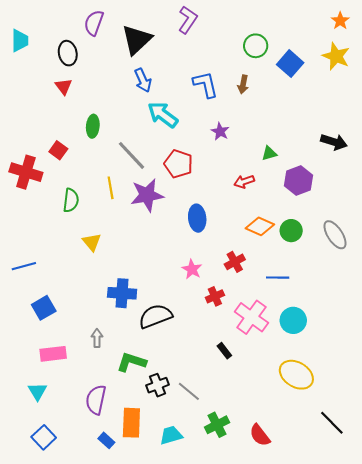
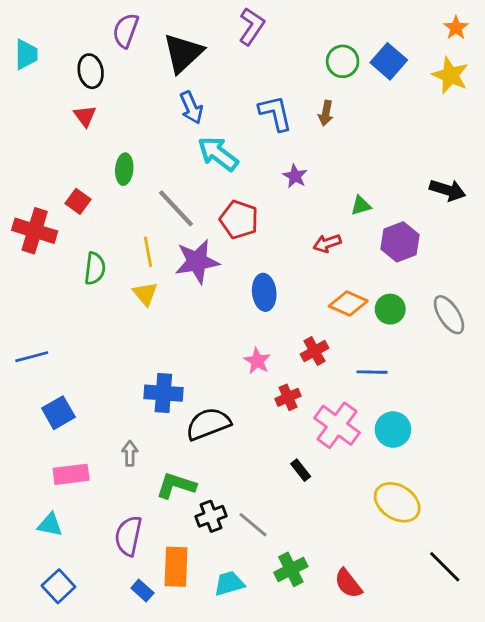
blue square: (290, 64) -> (389, 61), moved
yellow triangle: (92, 242) -> (145, 294), moved
cyan triangle: (37, 391) -> (50, 525), turned -48

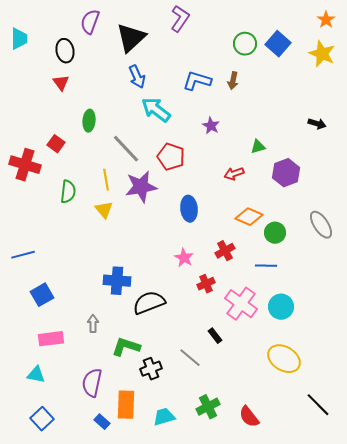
blue L-shape: (275, 113) -> (197, 81), turned -60
black arrow: (448, 190) -> (317, 124), moved, size x0.7
green circle: (390, 309) -> (275, 233), moved
gray line: (253, 525) -> (190, 358), moved

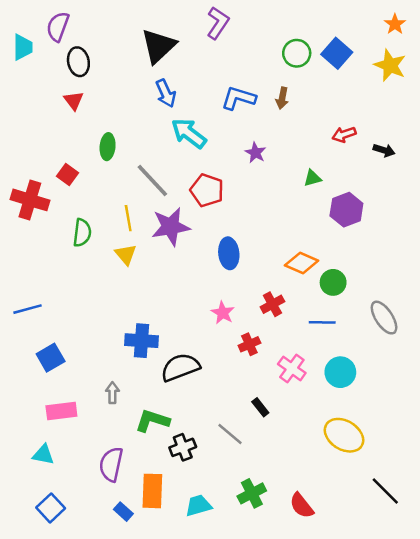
purple semicircle: (90, 22) -> (58, 27), moved
red arrow: (234, 174) -> (344, 134), moved
gray ellipse: (321, 225) -> (384, 318), moved
pink cross: (241, 304) -> (292, 369), size x0.7

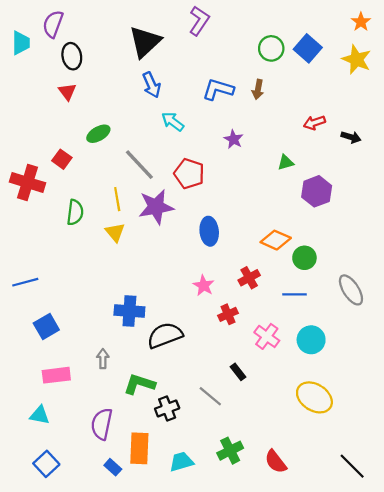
cyan arrow: (189, 133) -> (173, 122), size x0.7
green ellipse: (108, 147) -> (98, 134), turned 55
black line: (385, 491) -> (352, 466), moved

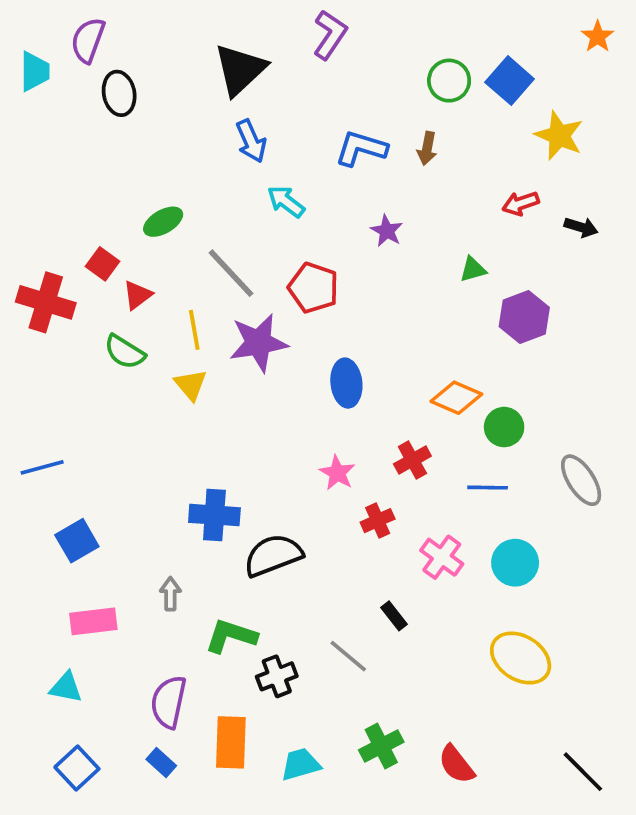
yellow star: (357, 59) -> (559, 136), moved
red triangle: (67, 92) -> (137, 295), moved, turned 30
green semicircle: (75, 212) -> (125, 352), turned 115
blue rectangle: (113, 467) -> (161, 762), moved

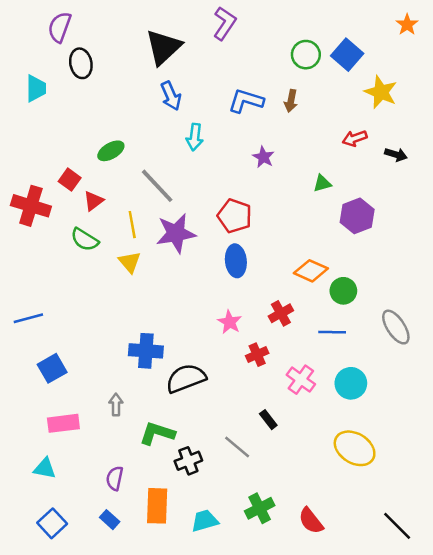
cyan trapezoid: (35, 71) -> (36, 88), moved
cyan arrow: (286, 202) -> (195, 137), turned -120
red pentagon: (313, 288) -> (235, 216), moved
purple semicircle: (169, 702) -> (115, 478), size x0.7

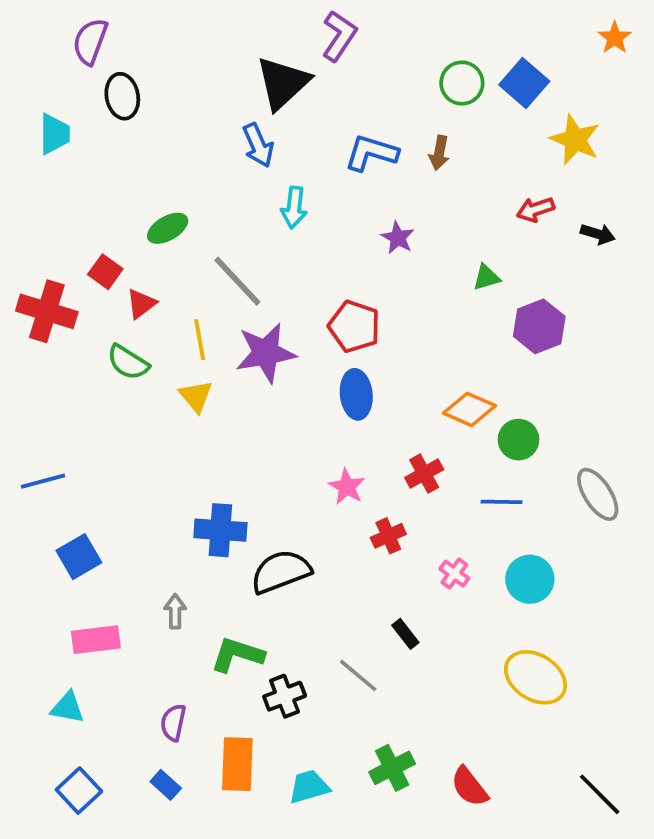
black triangle: (163, 47) -> (283, 83), moved
pink cross: (301, 380) -> (454, 574), size x0.7

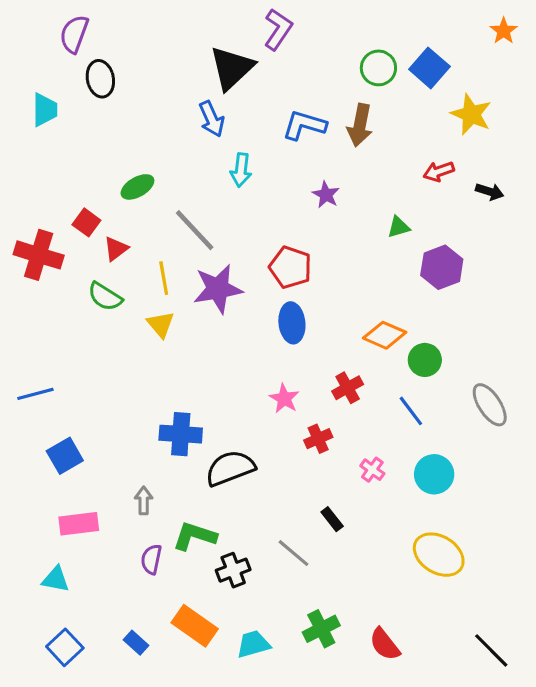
brown arrow: (439, 153) -> (360, 125), size x1.5
blue line: (502, 502) -> (411, 411), turned 52
purple semicircle: (173, 723) -> (151, 559), moved
orange rectangle: (237, 764) -> (195, 626), turned -57

